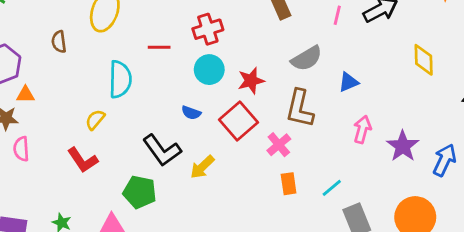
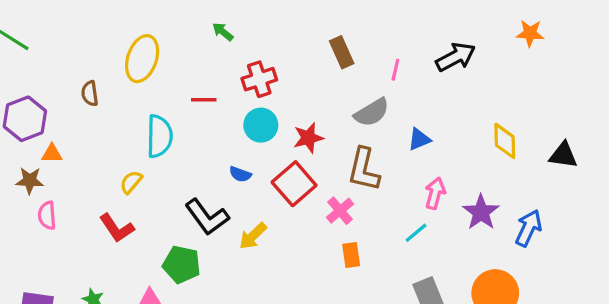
pink line: (337, 15) -> (395, 70), moved
yellow diamond: (424, 60) -> (505, 141), moved
cyan line: (332, 188) -> (416, 233), moved

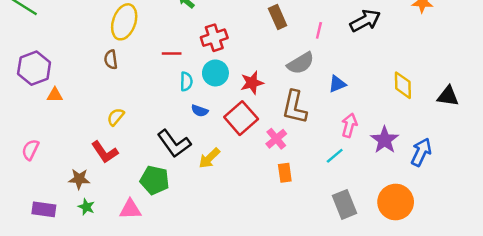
brown semicircle: (90, 93) -> (111, 60), moved
cyan semicircle: (159, 136) -> (186, 81), moved, size x0.6
brown star: (30, 181) -> (79, 179), moved
pink semicircle: (47, 215) -> (30, 150), moved, turned 30

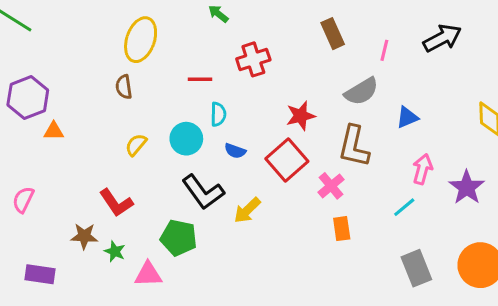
cyan circle: (215, 73) -> (186, 139), moved
yellow semicircle: (116, 117) -> (136, 145), moved
green star: (86, 207) -> (115, 251), moved

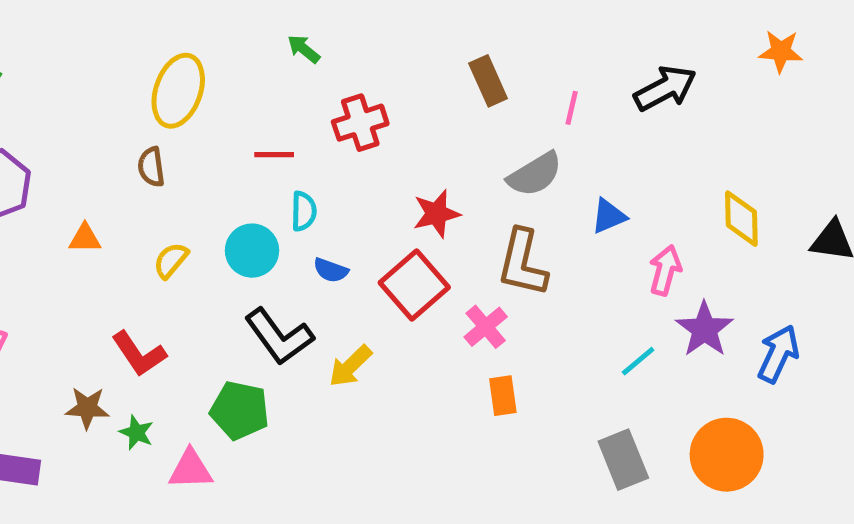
orange triangle: (54, 131) -> (85, 238), moved
pink arrow: (422, 169) -> (665, 270), moved
cyan line: (404, 207) -> (638, 361), moved

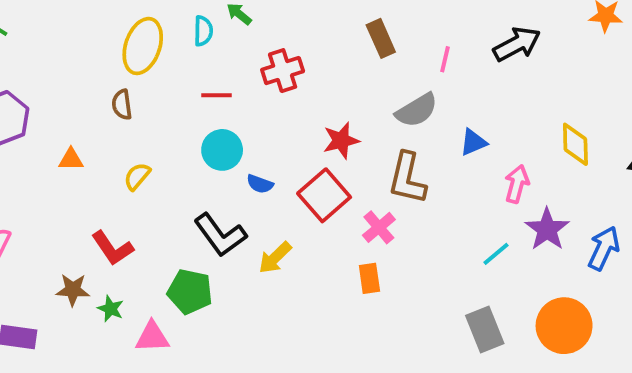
cyan semicircle: (304, 211) -> (203, 31), moved
cyan circle: (252, 251) -> (222, 150), moved
orange rectangle: (503, 396) -> (369, 278), moved

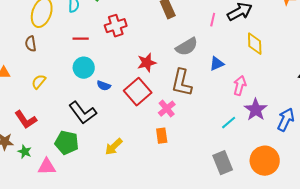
pink line: (445, 59) -> (213, 20), moved
yellow diamond: (575, 144) -> (255, 44), moved
yellow arrow: (275, 258) -> (114, 147), moved

